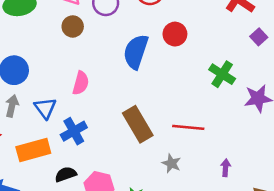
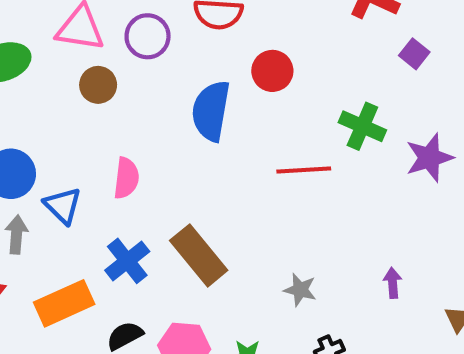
blue triangle: (45, 108) -> (63, 206), moved
brown rectangle: (138, 124) -> (199, 255), moved
red line: (188, 127) -> (304, 170), moved

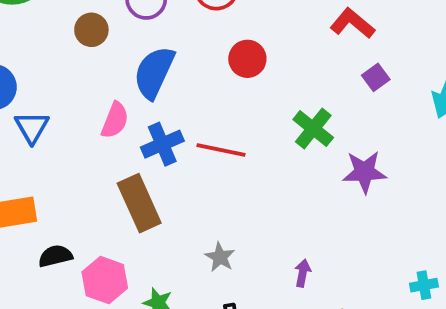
blue semicircle: (211, 111) -> (154, 72), moved
red line: (304, 170) -> (221, 150), moved
pink semicircle: (126, 178) -> (115, 120), moved
blue cross: (127, 261) -> (162, 144), moved

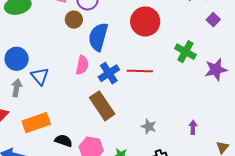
brown circle: (91, 30) -> (74, 20), moved
red circle: (247, 59) -> (145, 21), size x1.5
black semicircle: (55, 256) -> (64, 141), turned 42

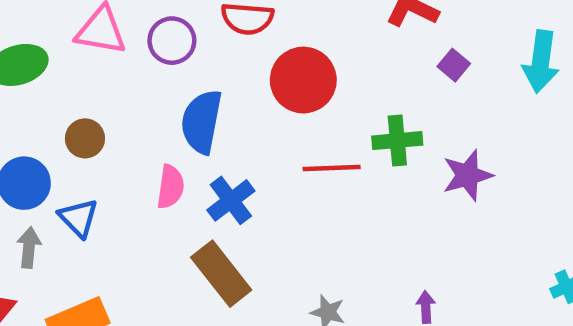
brown circle: (74, 20) -> (85, 138), moved
green cross: (185, 52) -> (397, 141), turned -30
red line: (140, 71) -> (332, 168), moved

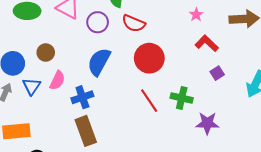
red line: (332, 168) -> (149, 101), turned 40
pink semicircle: (170, 187) -> (57, 80), moved
blue cross: (231, 200) -> (82, 97), moved

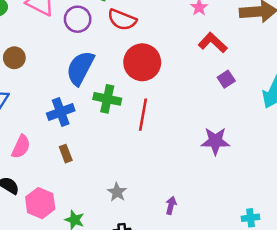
pink semicircle: (57, 80) -> (21, 147), moved
green cross: (182, 98) -> (107, 99), moved
red line: (149, 101) -> (143, 115), turned 45
brown rectangle: (86, 131) -> (66, 154), size x0.5

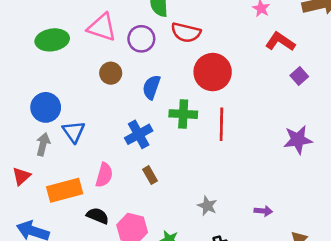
brown circle: (14, 58) -> (111, 73), moved
blue semicircle: (80, 68) -> (151, 87), size x0.7
purple arrow: (171, 205) -> (263, 211), turned 90

